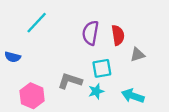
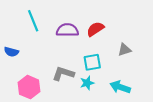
cyan line: (37, 23) -> (33, 21), turned -65
purple semicircle: (90, 33) -> (67, 30), moved, turned 80
red semicircle: (118, 35) -> (95, 29), moved, turned -114

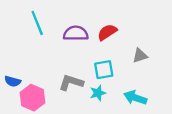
blue semicircle: (11, 52) -> (13, 81), moved

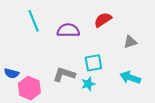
red semicircle: (107, 32) -> (103, 20), moved
gray triangle: (140, 56) -> (130, 42), moved
cyan arrow: (135, 98) -> (130, 78), moved

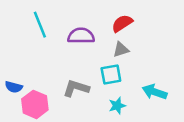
gray triangle: (130, 42) -> (121, 50), moved
cyan star: (88, 84) -> (117, 106), moved

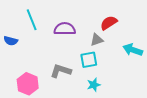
red semicircle: (122, 23) -> (109, 23), moved
blue semicircle: (14, 87) -> (11, 41), moved
cyan arrow: (155, 92) -> (133, 50), moved

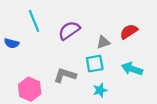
red semicircle: (109, 23) -> (129, 32), moved
purple semicircle: (65, 29) -> (69, 30), turned -35
cyan arrow: (133, 50) -> (132, 69), moved

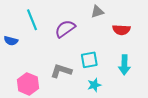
red semicircle: (129, 32) -> (121, 30), turned -144
gray triangle: (103, 42) -> (97, 12), moved
cyan arrow: (132, 69) -> (124, 65), turned -108

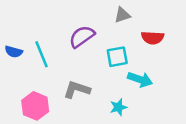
cyan line: (32, 20) -> (41, 54), moved
cyan square: (89, 60) -> (117, 57), moved
cyan arrow: (124, 65) -> (140, 79), moved, turned -72

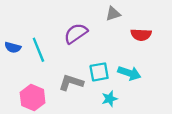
cyan square: (117, 57) -> (99, 72), moved

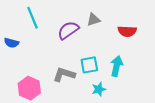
gray triangle: (113, 14) -> (93, 20), moved
cyan line: (38, 50) -> (32, 18), moved
cyan arrow: (129, 73) -> (117, 66), turned -96

